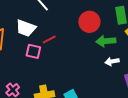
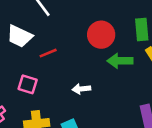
pink square: (33, 51) -> (28, 84), moved
white arrow: (112, 61) -> (81, 89), moved

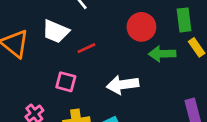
white arrow: (81, 89) -> (123, 85), size x1.6

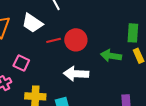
red circle: (141, 27) -> (76, 40), moved
pink square: (66, 82) -> (21, 63), moved

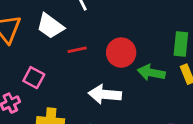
red circle: (76, 40) -> (121, 53), moved

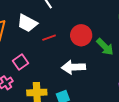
green arrow: (151, 73) -> (105, 47), turned -138
pink square: (34, 78) -> (20, 62), turned 35

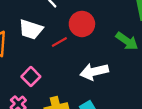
red circle: (81, 35) -> (82, 24), moved

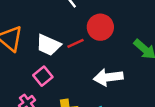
white trapezoid: (31, 29) -> (48, 45), moved

